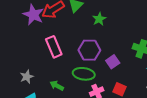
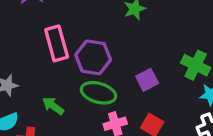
purple hexagon: (89, 50) -> (93, 57), moved

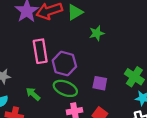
purple square: (147, 80) -> (100, 83), turned 32

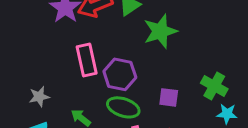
green star: (97, 33) -> (160, 31), size x1.6

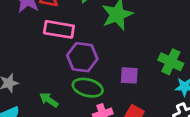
pink rectangle: (87, 60) -> (59, 29), moved, turned -64

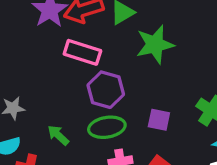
green ellipse: (88, 88) -> (107, 127), turned -32

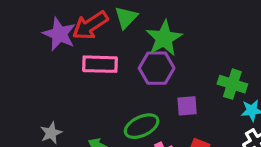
purple hexagon: (106, 90) -> (157, 68), moved

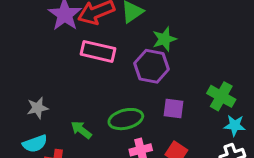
green star: (164, 38) -> (164, 39), size x0.7

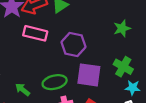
green star: (164, 39) -> (122, 28), moved
purple square: (173, 108) -> (89, 75), size x1.6

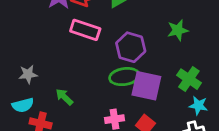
green star: (122, 28) -> (178, 30), moved
green ellipse: (55, 82) -> (124, 77), moved

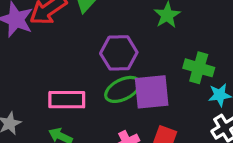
pink rectangle: (85, 30) -> (67, 100), moved

